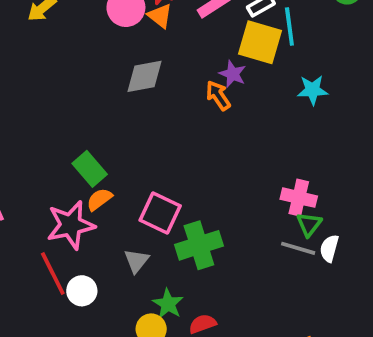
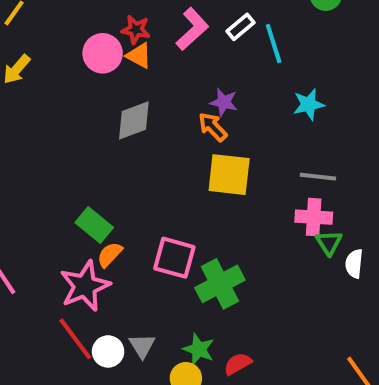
yellow square: (260, 42) -> (229, 175), moved
gray line: (298, 248) -> (318, 177), moved
gray triangle: (136, 261) -> (142, 346), moved

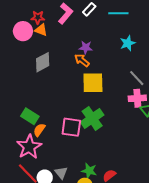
cyan line: (274, 44) -> (118, 13), moved, turned -66
gray line: (318, 177) -> (137, 78), turned 48
green cross: (220, 284) -> (92, 118), moved

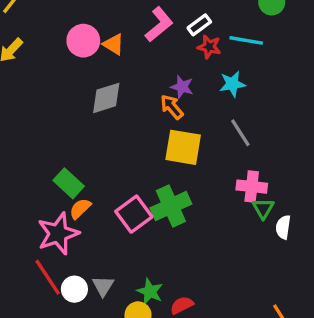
red star: (38, 17) -> (209, 47), moved
cyan star: (128, 43) -> (232, 84), moved
gray line: (137, 78) -> (240, 133), moved
pink square: (71, 127) -> (134, 214), turned 35

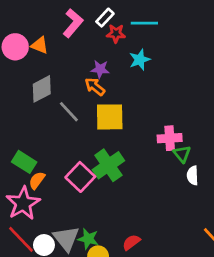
gray line: (240, 133) -> (69, 112), moved
white semicircle: (283, 227) -> (193, 175), moved
gray triangle: (103, 286) -> (66, 238), size x1.5
green star: (150, 291) -> (88, 239), moved

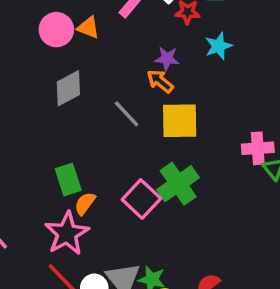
gray diamond: (42, 89) -> (68, 88), moved
green rectangle: (24, 162) -> (68, 180), turned 40

